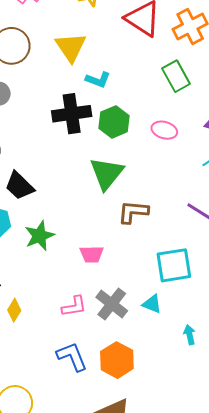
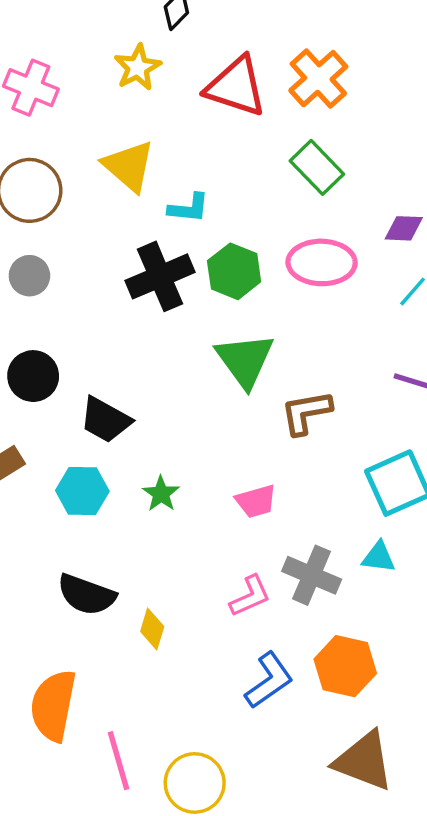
pink ellipse: (164, 130) -> (322, 262), size x1.5
green star: (40, 236) -> (161, 494), size x0.7
blue L-shape: (72, 357) -> (269, 680), turned 92

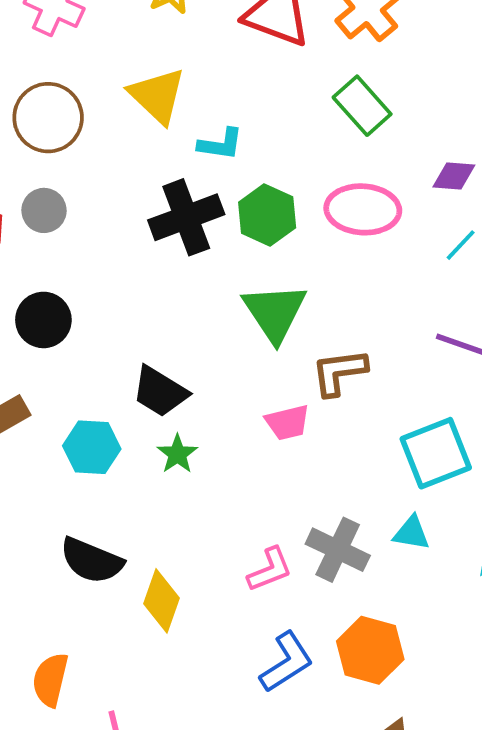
black trapezoid: (105, 420) -> (160, 392), moved
pink trapezoid: (256, 501) -> (287, 422), moved
yellow diamond: (152, 629) -> (162, 601), size x1.4
orange semicircle: (53, 705) -> (50, 680), size x0.7

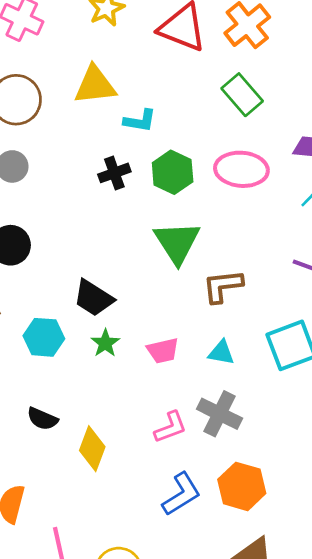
yellow triangle: (157, 96) -> (95, 85), turned -51
black cross: (186, 217) -> (114, 173), size x0.6
pink trapezoid: (287, 422) -> (163, 351), moved
cyan triangle: (412, 533) -> (221, 353), moved
black semicircle: (92, 561) -> (42, 419), size x0.7

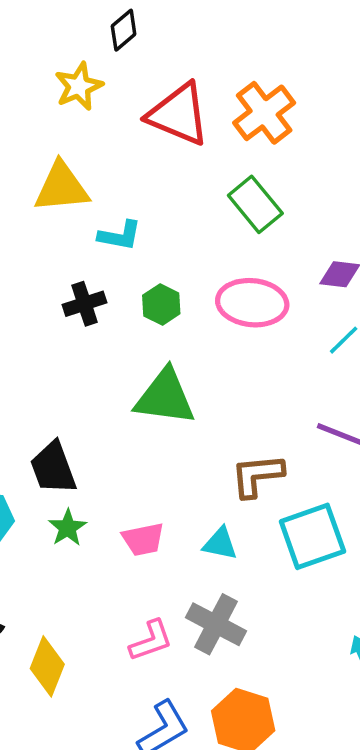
green hexagon: (173, 172) -> (161, 304), size x0.7
green triangle: (177, 242) -> (165, 397), turned -51
brown L-shape: (223, 286) -> (257, 475), moved
black trapezoid: (93, 298) -> (53, 468), turned 36

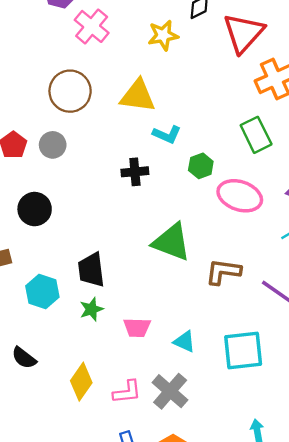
red triangle: (179, 114) -> (244, 33), moved, turned 36
green hexagon: (161, 304) -> (201, 166), moved
brown L-shape: (257, 475) -> (223, 272), moved
yellow diamond: (47, 666) -> (81, 382), moved

